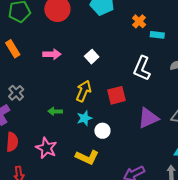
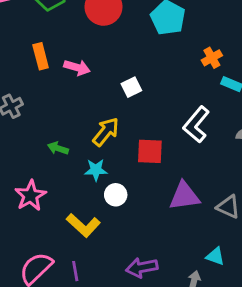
orange rectangle: (13, 49) -> (41, 56), moved

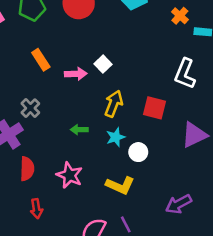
pink arrow: (77, 67) -> (76, 74), moved
white square: (131, 87) -> (103, 64), moved
red square: (150, 151) -> (154, 108), turned 30

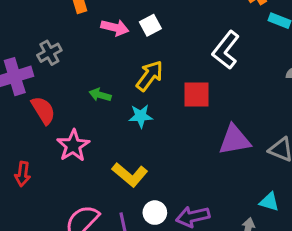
white L-shape: (185, 74) -> (226, 50), moved
red square: (154, 108) -> (197, 94), turned -30
white circle: (138, 152) -> (155, 213), moved
red semicircle: (27, 169) -> (43, 110), moved, turned -50

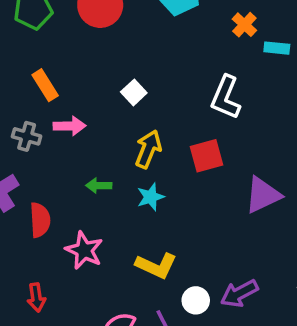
pink arrow: (115, 28) -> (70, 126), moved
gray cross: (49, 53) -> (27, 136), moved, turned -30
red semicircle: (43, 110) -> (40, 220), turned 44

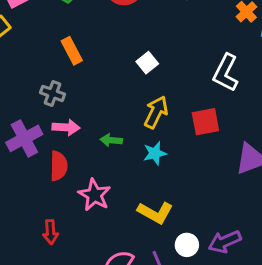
pink arrow: (70, 126) -> (66, 127), moved

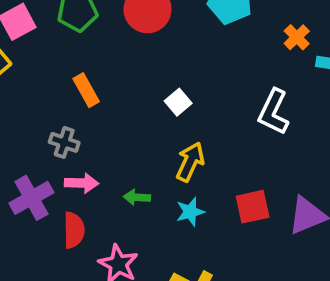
red square: (205, 122) -> (253, 207), moved

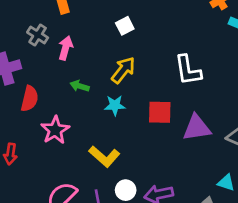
white L-shape: (274, 112) -> (188, 70), moved, turned -48
pink arrow: (82, 183) -> (66, 48), moved, turned -90

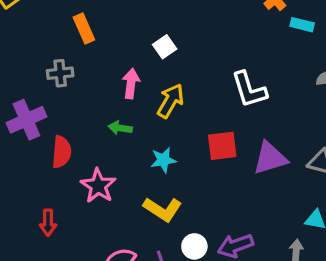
gray cross: (38, 35) -> (60, 73), turned -30
pink arrow: (66, 48) -> (131, 83), moved
cyan star: (115, 105) -> (163, 160), moved

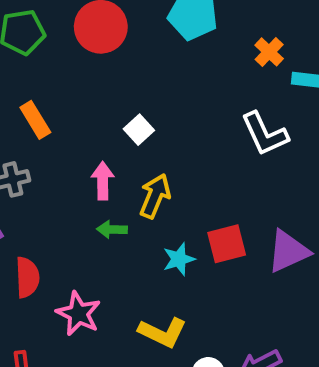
white L-shape: (249, 90) -> (265, 134), moved
green arrow: (120, 128) -> (112, 229), moved
cyan star: (163, 160) -> (179, 259), moved

